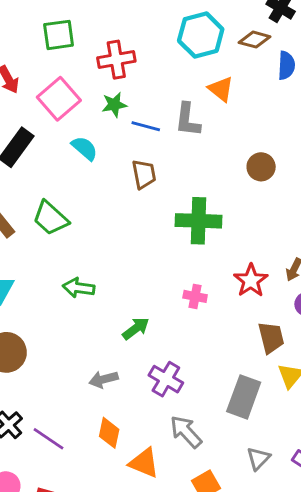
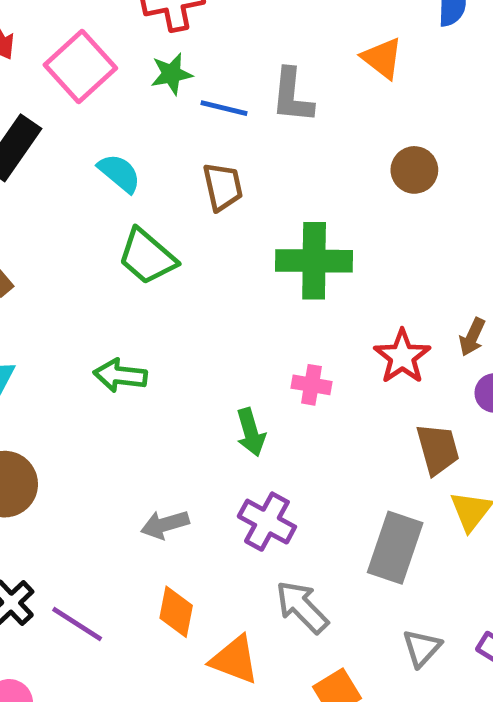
orange triangle: (221, 89) -> (382, 58), moved
cyan semicircle: (85, 148) -> (119, 173), moved
green trapezoid: (50, 218) -> (147, 257), moved
green arrow: (136, 328) -> (251, 432), moved, turned 112

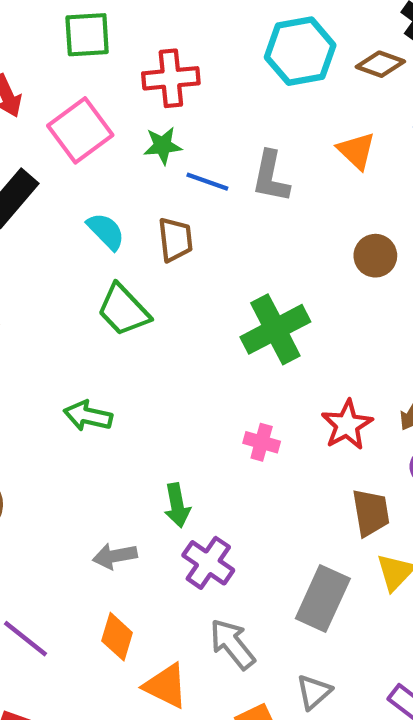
brown trapezoid: (223, 187) -> (175, 240), moved
green cross: (314, 261) -> (275, 329), turned -34
green arrow: (251, 432) -> (177, 505), moved
gray triangle: (422, 648) -> (314, 692), moved

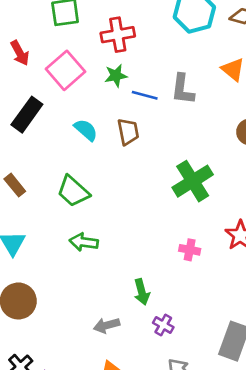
green trapezoid: (123, 310) -> (73, 191), moved
purple cross: (208, 563) -> (163, 325), size x0.7

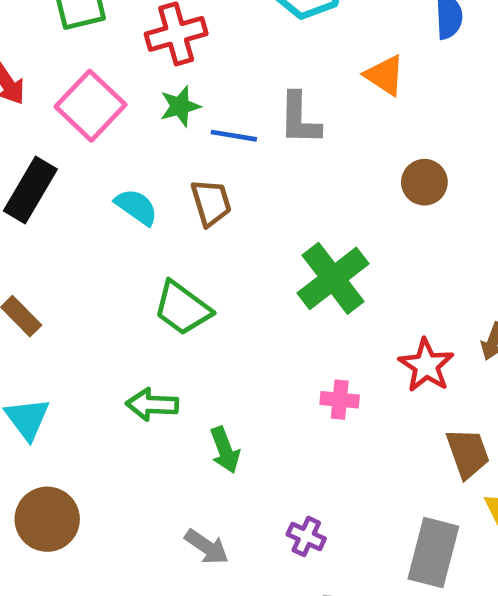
green trapezoid: (73, 191) -> (182, 308), moved
green arrow: (142, 292) -> (225, 450), moved
gray arrow: (107, 325) -> (207, 547), turned -125

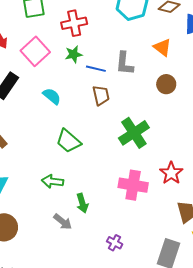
brown circle: (424, 182) -> (166, 84), moved
brown trapezoid: (211, 203) -> (101, 95), moved
pink cross: (340, 400) -> (133, 185), size x1.8
gray arrow: (207, 547) -> (63, 222), moved

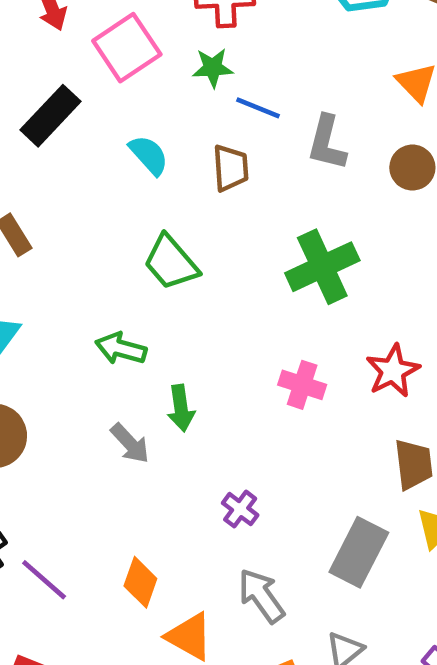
gray L-shape: (124, 63) -> (327, 143), moved
brown trapezoid: (101, 95) -> (231, 168), moved
pink cross: (133, 185) -> (302, 385), size x0.7

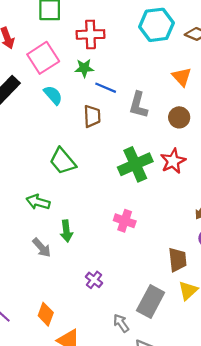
cyan semicircle: (149, 155) -> (53, 95), moved
red star: (393, 371) -> (173, 161), moved
gray arrow: (261, 596) -> (121, 323), moved, size x0.7

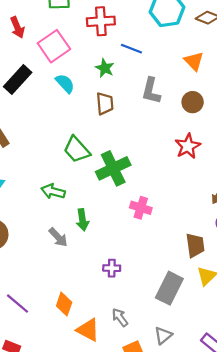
green star: (84, 68) -> (105, 68), moved, turned 30
blue line: (106, 88) -> (131, 49), moved
green cross: (135, 164) -> (113, 168), moved
purple cross: (94, 280) -> (112, 268), turned -35
gray arrow: (121, 323) -> (120, 317), moved

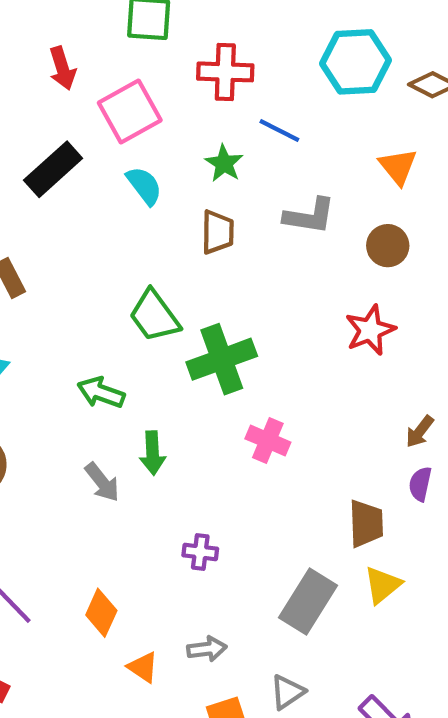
gray L-shape: (151, 91) -> (310, 216), turned -100
gray arrow: (120, 317) -> (207, 649), turned 114
orange triangle: (88, 330) -> (143, 667), size x0.7

